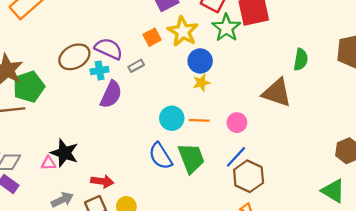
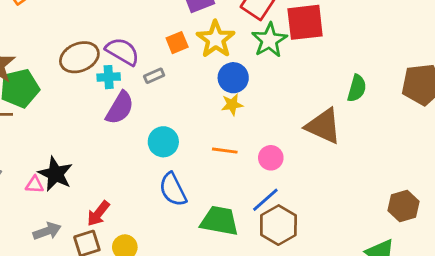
cyan circle: (172, 118) -> (163, 142), moved
green trapezoid: (191, 158) -> (219, 221), moved, turned -64
red arrow: (102, 181) -> (98, 213), turned 115

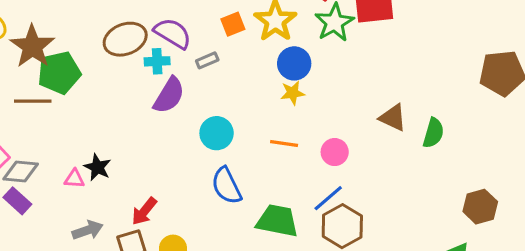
green semicircle: (357, 88) -> (433, 133), moved
brown triangle: (323, 126) -> (393, 118), size x0.7
black star: (55, 174) -> (97, 167), size x0.7

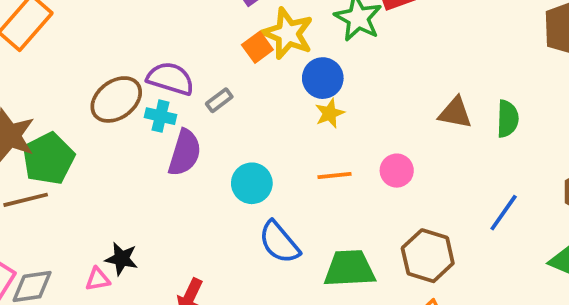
orange square: (233, 24) -> (257, 47), moved
cyan cross: (157, 61) -> (160, 116), turned 30
blue line: (328, 198) -> (504, 213), moved

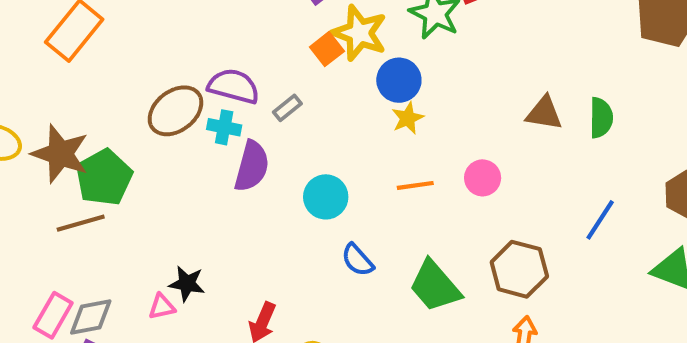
blue semicircle: (279, 242) -> (358, 260), size x0.7
green trapezoid: (350, 269) -> (435, 286), turned -126

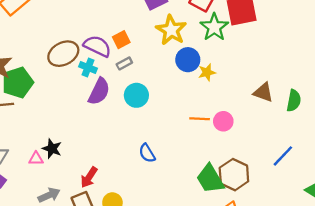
orange square: (327, 49) -> (121, 40), moved
yellow star: (408, 118) -> (207, 72), moved
orange line: (415, 185) -> (200, 119), moved
cyan circle: (326, 197) -> (136, 95), moved
green trapezoid: (435, 286) -> (210, 179), moved

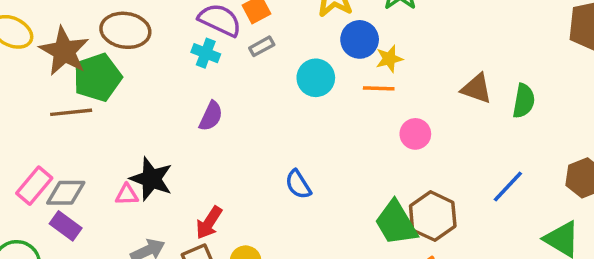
brown ellipse: (63, 54) -> (125, 30), moved, turned 36
purple semicircle: (99, 91) -> (211, 116), moved, size x0.7
cyan circle: (136, 95) -> (316, 78), moved
orange line: (200, 119) -> (379, 88), moved
black star: (52, 149) -> (151, 179), size x1.4

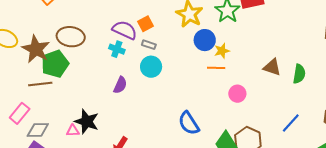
gray rectangle: (262, 46) -> (149, 45), turned 48
cyan circle: (316, 78) -> (151, 67), moved
blue semicircle: (298, 184) -> (189, 123), moved, size x1.4
pink rectangle: (34, 186) -> (20, 113), moved

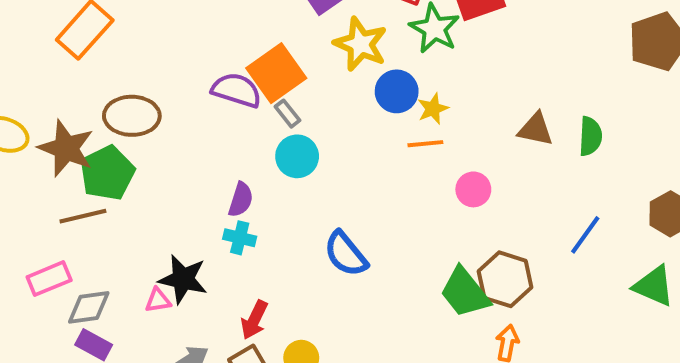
orange square: (146, 24) -> (276, 73), size x1.8
gray rectangle: (149, 45) -> (288, 114), turned 40
cyan cross: (117, 49) -> (240, 238), moved
pink rectangle: (20, 113) -> (49, 279), turned 35
blue semicircle: (189, 123) -> (346, 254), moved

